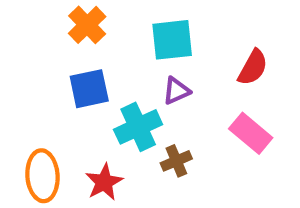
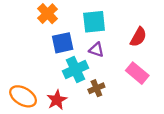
blue square: (89, 89) -> (63, 43), moved
purple triangle: (176, 91) -> (96, 50), turned 42
orange ellipse: (42, 176) -> (23, 96), turned -56

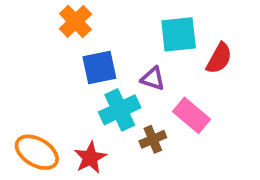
cyan square: (94, 22) -> (179, 34), moved
pink rectangle: (137, 73) -> (191, 115), moved

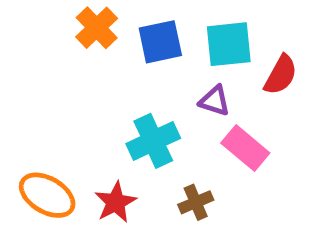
blue square: (99, 68) -> (160, 42), moved
purple triangle: (153, 79) -> (215, 101), moved
brown cross: (153, 139) -> (196, 202), moved

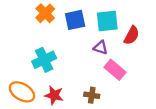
cyan cross: (153, 141) -> (44, 60), moved
red star: (116, 202) -> (54, 95), turned -30
brown cross: (196, 202) -> (92, 95), turned 32

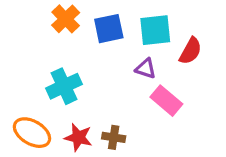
brown cross: (92, 95) -> (114, 137), moved

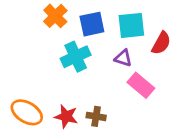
cyan cross: (64, 86) -> (76, 57), moved

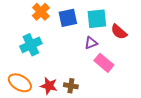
red semicircle: (161, 43) -> (119, 32), turned 102
cyan cross: (76, 57) -> (31, 45), moved
purple triangle: (123, 58) -> (91, 43), turned -40

